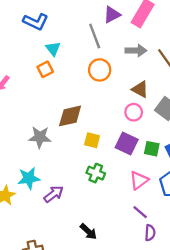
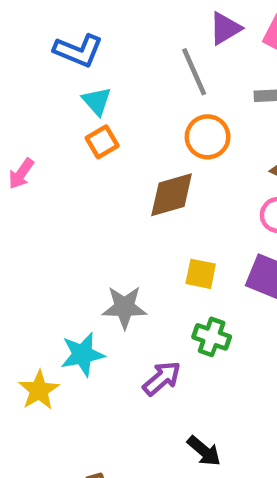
cyan triangle: (53, 49) -> (97, 101), moved
brown diamond: (70, 116) -> (172, 195), moved
gray star: (40, 137) -> (124, 307), moved
purple arrow: (54, 194) -> (162, 378), moved

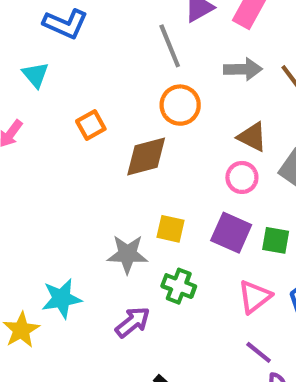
cyan triangle: (97, 101) -> (36, 75), moved
orange square: (102, 142) -> (91, 125), moved
gray star: (124, 307) -> (127, 254), moved

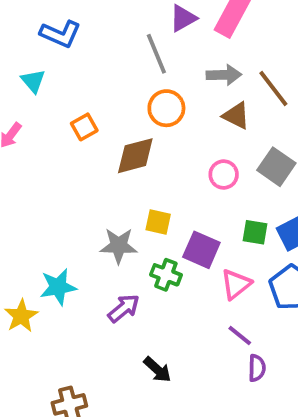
brown triangle: (252, 137) -> (236, 116), moved
purple square: (231, 233) -> (201, 250), moved

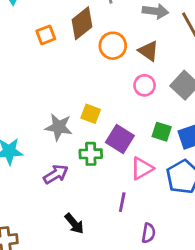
orange circle: (166, 108) -> (113, 46), moved
brown triangle: (236, 116) -> (148, 51), moved
brown diamond: (135, 156) -> (82, 23), moved, turned -32
green cross: (166, 275) -> (91, 154), turned -30
purple line: (240, 335) -> (122, 202), moved, turned 54

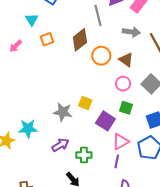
orange square: (46, 35) -> (47, 39), moved
green square: (162, 132) -> (126, 108), moved
green cross: (91, 154) -> (84, 155), moved
purple line: (122, 202) -> (117, 161), moved

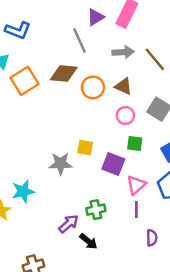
orange square: (47, 39) -> (24, 81), size x1.6
brown diamond: (80, 40) -> (64, 74), turned 55
purple arrow: (60, 145) -> (69, 224), moved

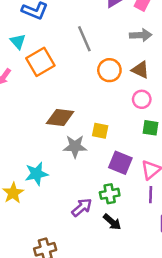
gray line: (80, 40) -> (84, 39), moved
brown diamond: (64, 74) -> (60, 117), moved
purple square: (113, 164) -> (120, 163), moved
black arrow: (89, 241) -> (112, 222), moved

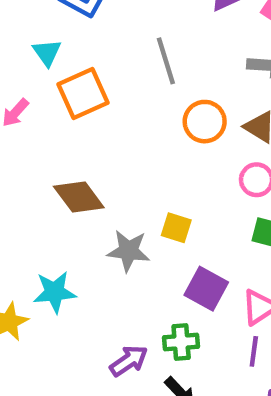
brown diamond: (60, 117) -> (79, 197), moved, turned 40

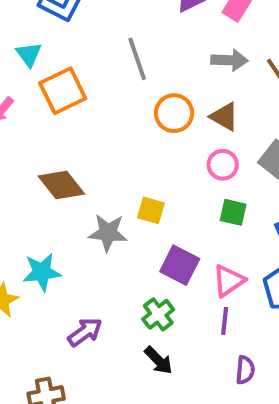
green cross: (181, 342) -> (158, 314), turned -32
purple arrow: (129, 361) -> (85, 332), moved

